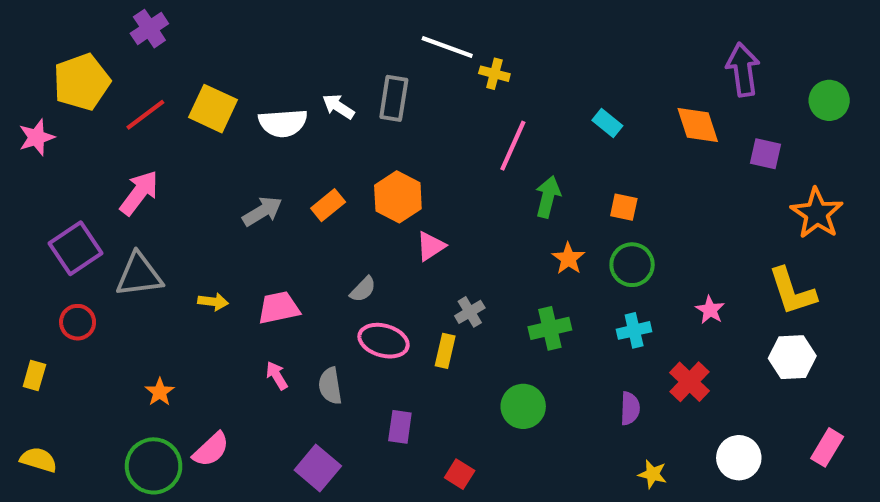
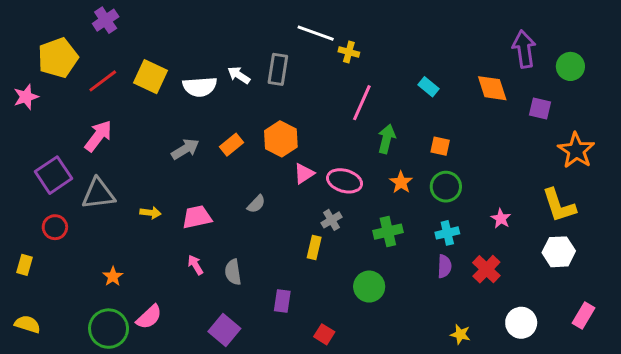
green circle: (829, 100) -> (570, 66), moved
pink ellipse: (384, 341) -> (345, 181), moved
purple semicircle: (630, 408) -> (444, 266), moved

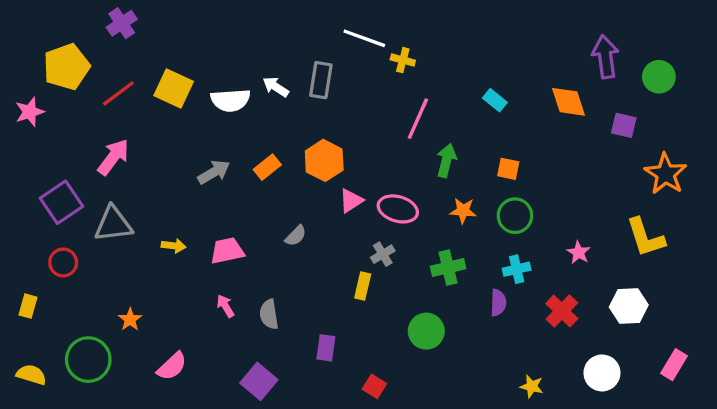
orange star: (401, 182) -> (463, 211), turned -30
white hexagon: (559, 252) -> (629, 306), moved
purple semicircle: (444, 266) -> (498, 303), moved
green circle: (109, 329) -> (88, 360), moved

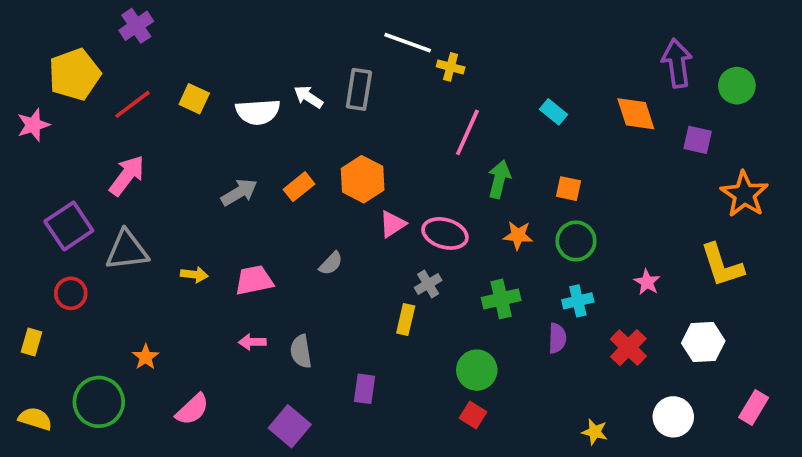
yellow square: (174, 88) -> (194, 99), size x0.7
pink arrow: (225, 306) -> (252, 342), turned -60
red square: (374, 386) -> (473, 415), moved

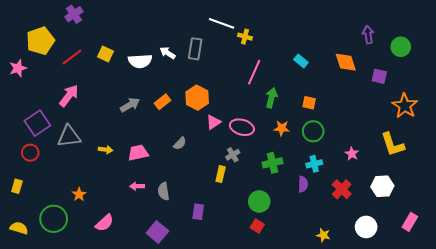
purple arrow: (677, 63) -> (368, 35), size x0.7
red circle: (71, 293) -> (30, 153), moved

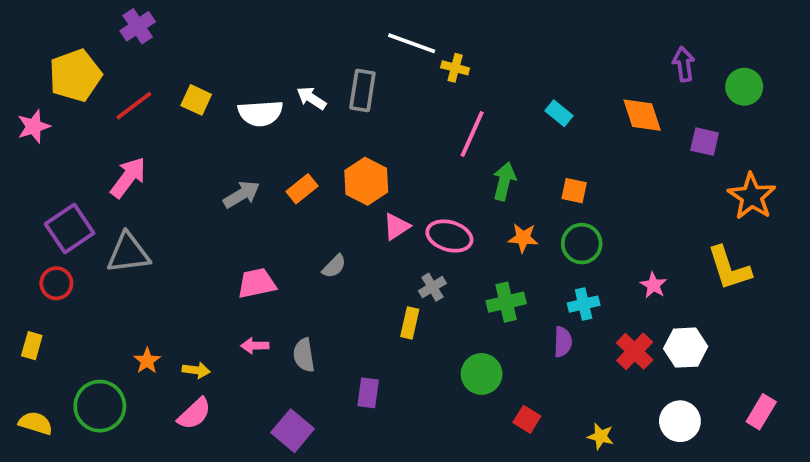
yellow arrow: (106, 150) -> (196, 370), moved
white hexagon: (382, 186) -> (686, 348), moved
red square: (257, 226) -> (527, 419), moved

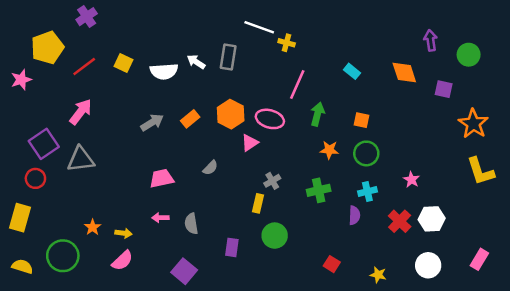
pink ellipse: (449, 236) -> (270, 119), moved
yellow L-shape: (729, 268) -> (481, 171), moved
yellow rectangle: (32, 346) -> (20, 218), size x1.6
green circle: (482, 374) -> (275, 236), moved

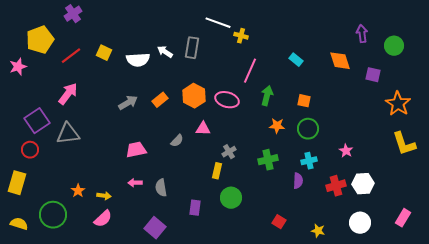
pink triangle: (250, 143) -> (203, 129), moved, turned 35
red cross: (400, 221) -> (336, 186), turned 30

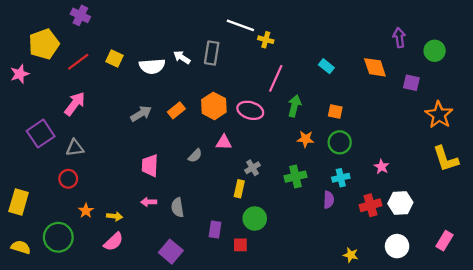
purple cross: (73, 14) -> (80, 15), turned -30
gray triangle: (68, 134) -> (75, 148), size x0.7
red circle: (30, 150) -> (68, 179), moved
pink trapezoid: (136, 150) -> (150, 166), turned -75
red square: (279, 222) -> (240, 245), moved, turned -32

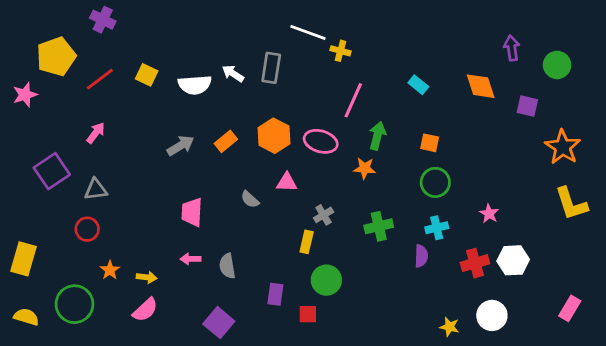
pink arrow: (75, 104) -> (96, 133), size x0.7
orange star: (305, 139) -> (365, 168), moved
gray semicircle: (195, 156) -> (250, 199), turned 88
white circle: (397, 246) -> (492, 315), moved

